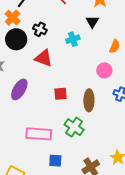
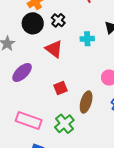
red square: (61, 94) -> (60, 88), turned -32

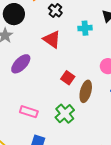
black circle: (33, 23) -> (14, 14), moved
red square: (60, 88) -> (68, 78), moved, turned -32
pink rectangle: (29, 121) -> (29, 112), size x0.7

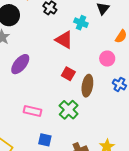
cyan cross: (85, 28) -> (81, 23), turned 32
red triangle: (52, 39) -> (64, 40), moved

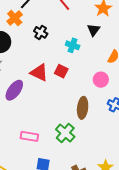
red triangle: (64, 40) -> (39, 73), moved
red square: (68, 74) -> (61, 71), moved

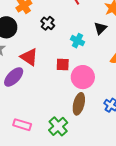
red square: (61, 71) -> (63, 65), turned -32
red triangle: (39, 73) -> (29, 57), moved
pink circle: (101, 80) -> (83, 77), moved, size x1.5

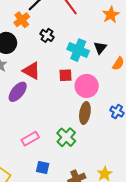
black triangle: (100, 28) -> (100, 48), moved
cyan cross: (77, 41) -> (78, 50), size x1.5
pink rectangle: (22, 125) -> (30, 139), turned -42

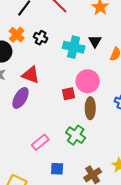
orange cross: (22, 20) -> (17, 35), moved
red square: (65, 75) -> (68, 94), moved

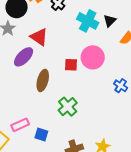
brown ellipse: (90, 108) -> (43, 80), moved
pink rectangle: (40, 142) -> (20, 125), moved

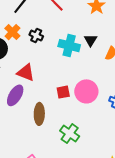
pink circle: (93, 57) -> (86, 91), moved

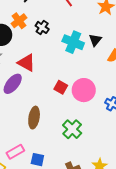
red square: (63, 92) -> (61, 87), turned 32
brown ellipse: (39, 114) -> (34, 118), moved
green cross: (70, 134) -> (72, 129), moved

